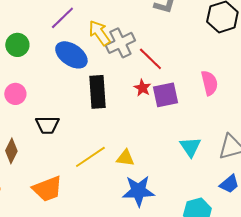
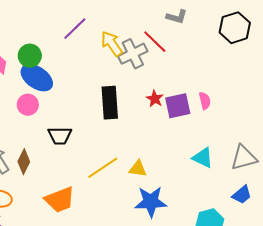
blue ellipse: (71, 55) -> (37, 78), moved
red line: (150, 59) -> (155, 42), moved
pink semicircle: (209, 83) -> (205, 101), moved, size x0.7
cyan triangle: (190, 147) -> (203, 158), turned -30

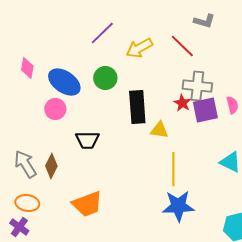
yellow arrow: (112, 44) -> (139, 48), turned -84
gray cross: (133, 54) -> (197, 86), moved, turned 32
green circle: (30, 56) -> (105, 78), moved
yellow line: (103, 168) -> (173, 169), moved, turned -56
yellow triangle: (138, 169) -> (159, 130), moved

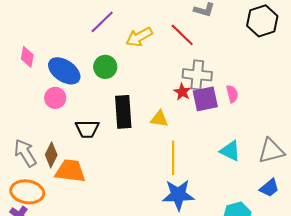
black rectangle: (137, 107) -> (123, 112), moved
orange ellipse: (27, 203) -> (27, 192), size x1.4
orange trapezoid: (87, 204) -> (70, 171), moved, turned -152

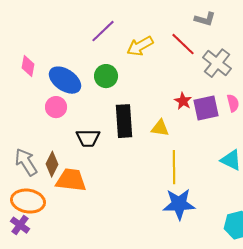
gray cross: (197, 75) -> (217, 63), moved, turned 32

